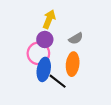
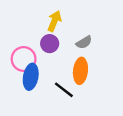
pink circle: (38, 53) -> (24, 59), moved
blue ellipse: (44, 69) -> (31, 77), moved

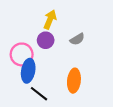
orange ellipse: (80, 71) -> (74, 81), moved
black line: (64, 90) -> (39, 94), moved

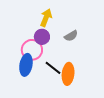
pink circle: (22, 54) -> (32, 50), moved
black line: (39, 94) -> (53, 68), moved

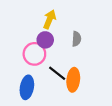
gray semicircle: (71, 36) -> (76, 39), turned -56
blue ellipse: (26, 65) -> (27, 87), moved

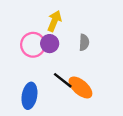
pink circle: (34, 54) -> (33, 45), moved
orange ellipse: (73, 80) -> (80, 87), turned -55

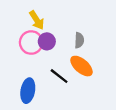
yellow arrow: (54, 21) -> (37, 20), moved, turned 126
orange ellipse: (80, 87) -> (81, 66), moved

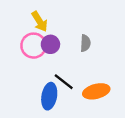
orange ellipse: (81, 66) -> (96, 91), moved, turned -55
blue ellipse: (28, 91) -> (49, 96), moved

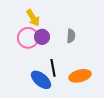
black line: (64, 82) -> (53, 68), turned 42
blue ellipse: (49, 96) -> (41, 80), turned -60

